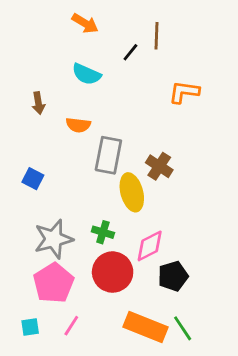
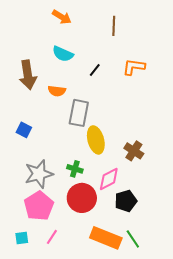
black line: (130, 52) -> (95, 70), moved
brown arrow: (38, 103) -> (28, 75), size x1.8
brown cross: (159, 166) -> (134, 151), moved

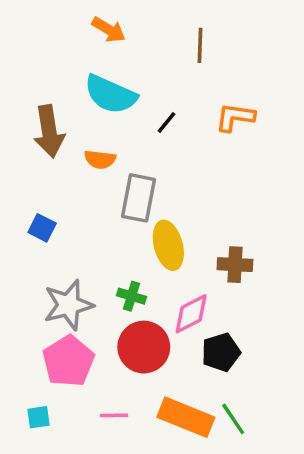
cyan semicircle: (63, 54) -> (110, 94), size x1.4
brown cross: (134, 151) -> (235, 265), turned -30
pink line: (52, 237) -> (114, 415), moved, turned 56

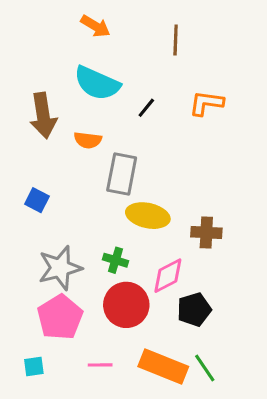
yellow ellipse: (168, 245) -> (148, 216), turned -63

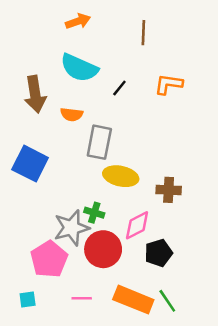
orange arrow: (95, 26) -> (78, 21), turned -50
blue square: (37, 200) -> (30, 164), size x1.8
gray star: (60, 268) -> (72, 228), moved

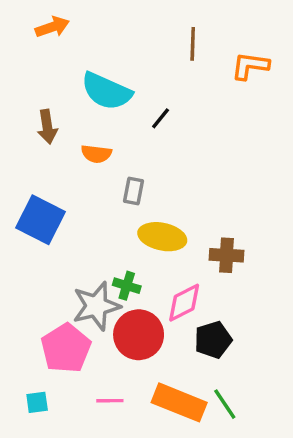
orange arrow: (78, 21) -> (52, 27), moved
orange L-shape: (169, 84) -> (250, 66), moved
brown arrow: (35, 94) -> (47, 127), size x0.7
gray rectangle: (99, 142) -> (133, 191), size x0.6

